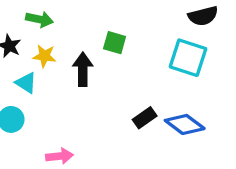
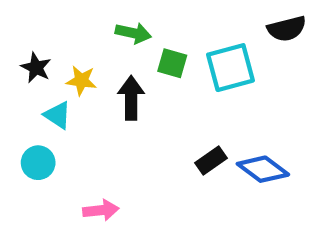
green arrow: (39, 19) -> (133, 33), moved
cyan square: (188, 58) -> (230, 68), moved, turned -33

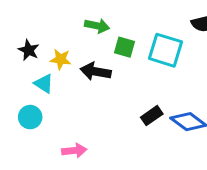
cyan square: (230, 68) -> (165, 50), turned 32
black arrow: (131, 98) -> (96, 71), turned -80

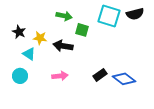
cyan square: (165, 50) -> (109, 16), moved
pink arrow: (74, 151) -> (60, 76), moved

